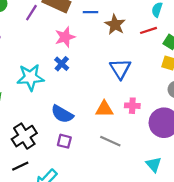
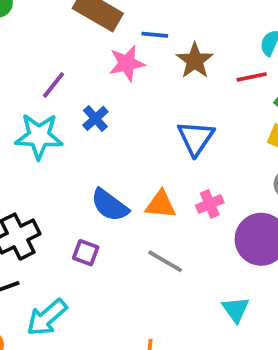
purple line: (31, 13) -> (53, 85), moved
pink star: (65, 37) -> (127, 63), moved
pink cross: (132, 106) -> (210, 204), turned -32
blue semicircle: (62, 114) -> (110, 205), moved

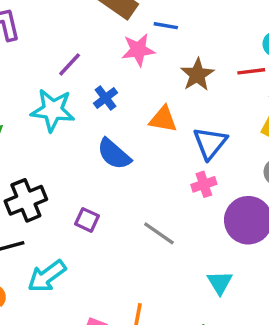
brown star: (195, 61) -> (197, 75), moved
blue triangle: (196, 138) -> (210, 143), moved
blue semicircle: (110, 205) -> (114, 154), moved
orange triangle: (161, 205) -> (163, 119), moved

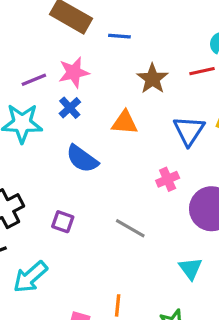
pink star: (138, 50) -> (74, 72), moved
purple line: (70, 64) -> (34, 80), turned 30
blue triangle: (210, 143) -> (189, 131), moved

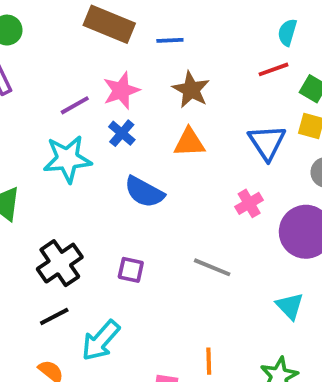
brown star: (152, 79) -> (191, 90), moved

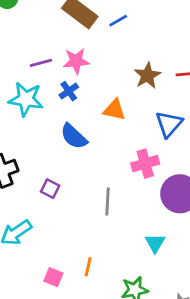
blue line: (170, 40) -> (118, 21), moved, turned -42
brown star: (191, 90) -> (147, 76), moved
pink cross: (249, 203) -> (145, 164), size x1.4
gray line: (212, 267) -> (108, 202), turned 56

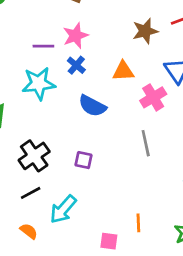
purple line: (41, 63) -> (43, 46), turned 30
brown star: (147, 76) -> (145, 31), turned 30
pink cross: (145, 164) -> (153, 97), moved
gray line: (108, 202) -> (146, 143), moved

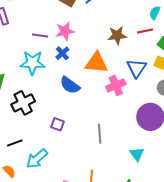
orange triangle: (123, 71) -> (96, 63), size x1.4
gray line: (146, 143) -> (100, 134), moved
black cross: (34, 156) -> (23, 103), moved

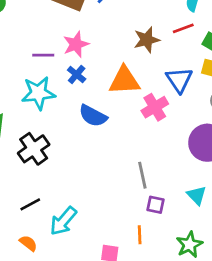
purple square: (57, 124) -> (155, 205), moved

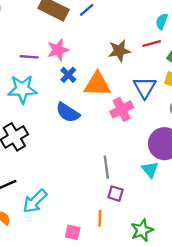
blue cross: (77, 74) -> (68, 75), moved
cyan triangle: (197, 195) -> (150, 170), moved

